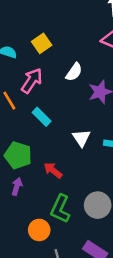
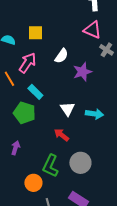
yellow square: (42, 43) -> (35, 33), turned 35
green pentagon: (18, 155) -> (24, 113), moved
red arrow: (53, 170) -> (61, 135), moved

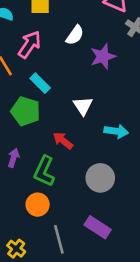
cyan arrow: (94, 114) -> (116, 131), moved
red arrow: (61, 135) -> (63, 141), moved
green L-shape: (50, 166) -> (44, 171), moved

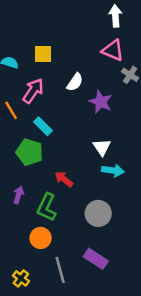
purple star: (103, 57) -> (101, 102), turned -30
white triangle: (83, 106) -> (102, 147), moved

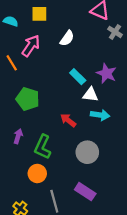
purple star: (101, 102) -> (106, 73), moved
cyan rectangle: (43, 126) -> (78, 77), moved
white triangle: (102, 147) -> (90, 95), turned -49
red arrow: (64, 179) -> (68, 120), moved

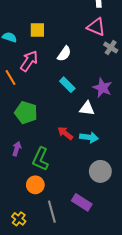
cyan rectangle: (78, 77) -> (67, 85), moved
cyan arrow: (100, 115) -> (89, 137), moved
gray circle: (87, 152) -> (100, 171), moved

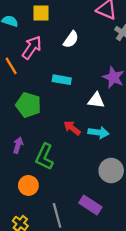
cyan rectangle: (67, 85) -> (62, 80), moved, turned -35
orange circle: (35, 185) -> (28, 185), moved

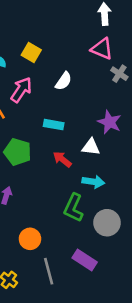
yellow square: (41, 13) -> (31, 53), turned 30
red arrow: (72, 128) -> (62, 159), moved
green L-shape: (44, 157) -> (73, 208), moved
orange circle: (28, 185) -> (30, 239), moved

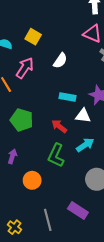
cyan rectangle: (54, 125) -> (67, 97), moved
cyan arrow: (93, 182) -> (85, 145), turned -42
green L-shape: (73, 208) -> (56, 155), moved
orange circle: (30, 239) -> (32, 180), moved

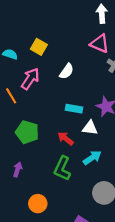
orange circle: (32, 180) -> (38, 204), moved

